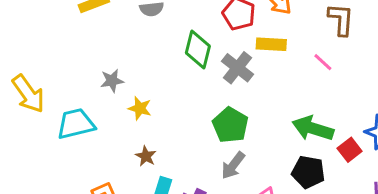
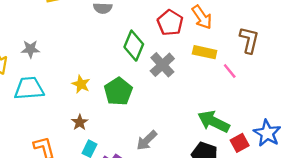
yellow rectangle: (271, 44) -> (205, 52), moved
gray star: (112, 81) -> (30, 49), moved
green pentagon: (230, 125) -> (118, 91), moved

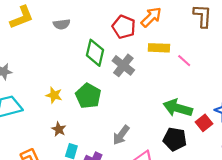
orange arrow: (202, 17) -> (151, 17), turned -90
brown L-shape: (249, 40) -> (203, 16), moved

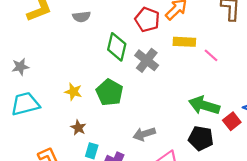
gray arrow: (121, 135) -> (144, 134), turned 36

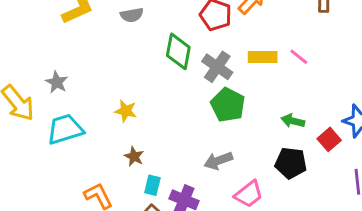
yellow rectangle: (184, 42) -> (263, 57), moved
gray star: (20, 67) -> (57, 82), turned -30
green pentagon: (110, 92) -> (228, 105), moved
green arrow: (204, 105) -> (293, 121), size x0.6

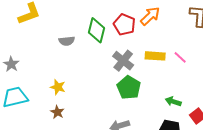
gray semicircle: (132, 15) -> (67, 41), moved
green diamond: (178, 51) -> (96, 30), moved
brown star: (134, 156) -> (57, 112), moved

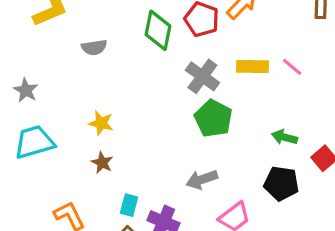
gray semicircle: (67, 41) -> (94, 47), moved

